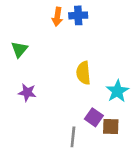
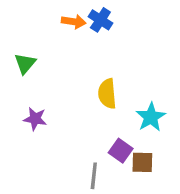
blue cross: (78, 15) -> (100, 20), turned 36
orange arrow: (57, 17) -> (74, 22), turned -90

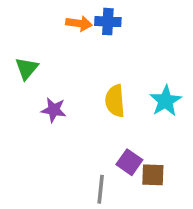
blue cross: (100, 20) -> (108, 22), turned -30
cyan star: (151, 117) -> (166, 101), moved
purple star: (35, 119) -> (54, 110), moved

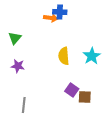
orange arrow: (79, 23) -> (51, 18), moved
purple star: (54, 110) -> (18, 66), moved
gray line: (101, 189) -> (24, 105), moved

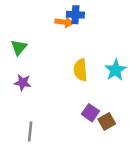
brown square: (85, 97) -> (107, 122), turned -32

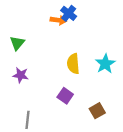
blue cross: (75, 15) -> (69, 13), turned 35
purple square: (90, 113) -> (65, 96), moved

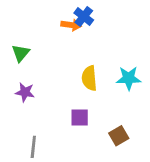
cyan star: (105, 64) -> (129, 78), turned 30
purple square: (65, 96) -> (80, 117), turned -35

